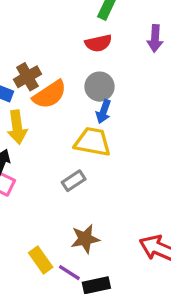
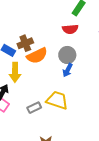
yellow trapezoid: (93, 142) -> (57, 100), moved
gray rectangle: (74, 181) -> (34, 108), moved

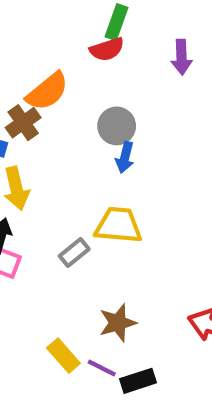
red semicircle: (70, 29) -> (107, 49), moved
orange semicircle: (37, 56) -> (47, 91), moved

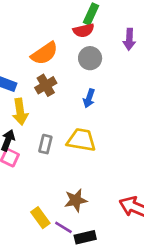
brown cross: (23, 123) -> (46, 85), moved
gray circle: (117, 126) -> (90, 58), moved
gray rectangle: (74, 252) -> (45, 144), moved, turned -42

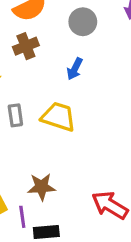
gray rectangle: (45, 144) -> (15, 115), turned -30
purple line: (63, 227) -> (22, 217), turned 42

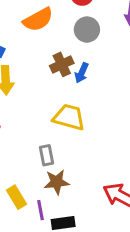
brown cross: (26, 46) -> (62, 64), moved
gray rectangle: (15, 115) -> (46, 155), moved

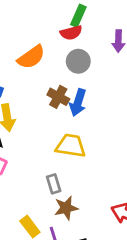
brown cross: (62, 64) -> (58, 97), turned -30
blue arrow: (82, 73) -> (78, 103), size x1.4

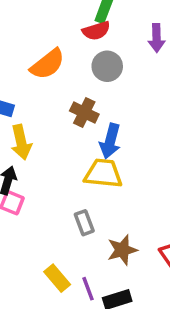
blue arrow: (78, 103) -> (110, 141), moved
brown star: (66, 208) -> (122, 250), moved

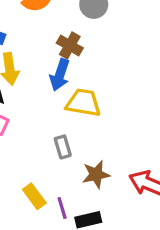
blue arrow: (110, 141) -> (60, 75), moved

